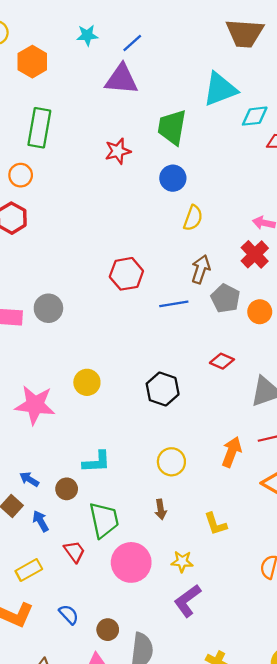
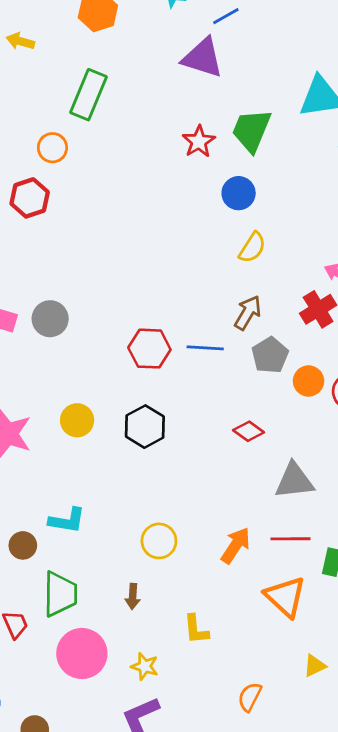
red star: (118, 151) -> (199, 142), moved, turned -30
red hexagon: (126, 274) -> (149, 349), moved
black hexagon: (163, 389) -> (145, 427), moved

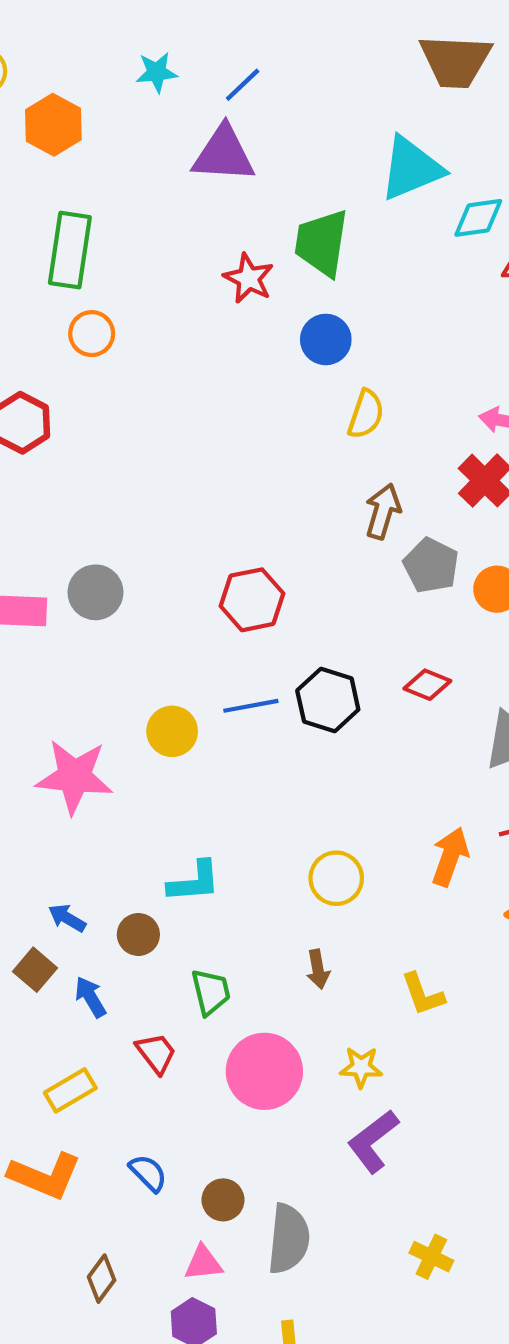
orange circle: (52, 148) -> (92, 334), moved
blue line: (205, 348) -> (251, 706), moved
black hexagon: (145, 427) -> (328, 700), moved
green trapezoid: (60, 594) -> (211, 992), size x0.7

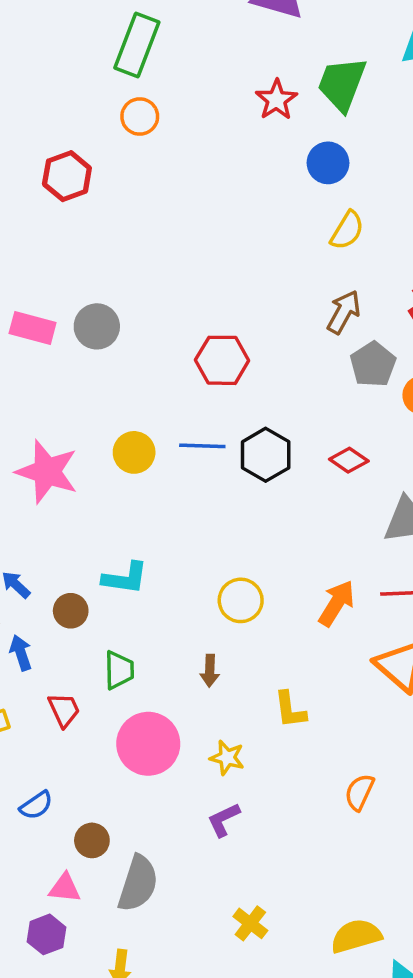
purple L-shape: (373, 1141) -> (224, 820), size x0.7
blue semicircle: (148, 1173) -> (36, 805), turned 88

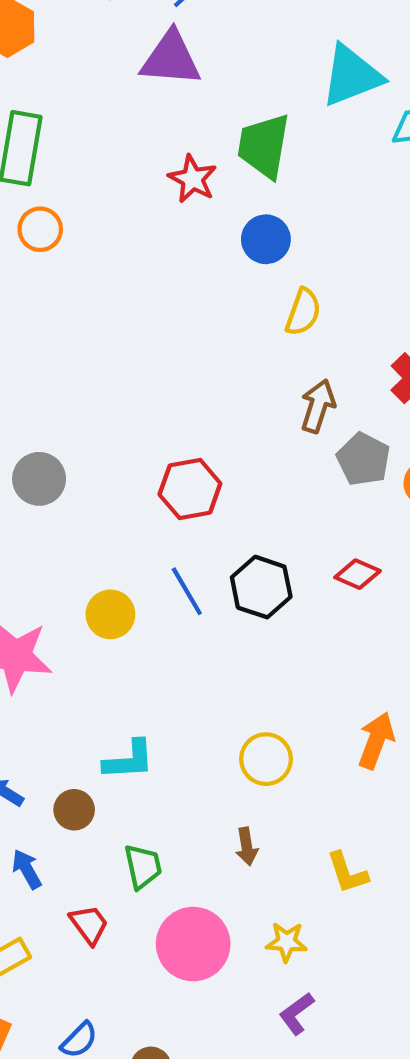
blue line: (202, 446) -> (187, 591), turned 69

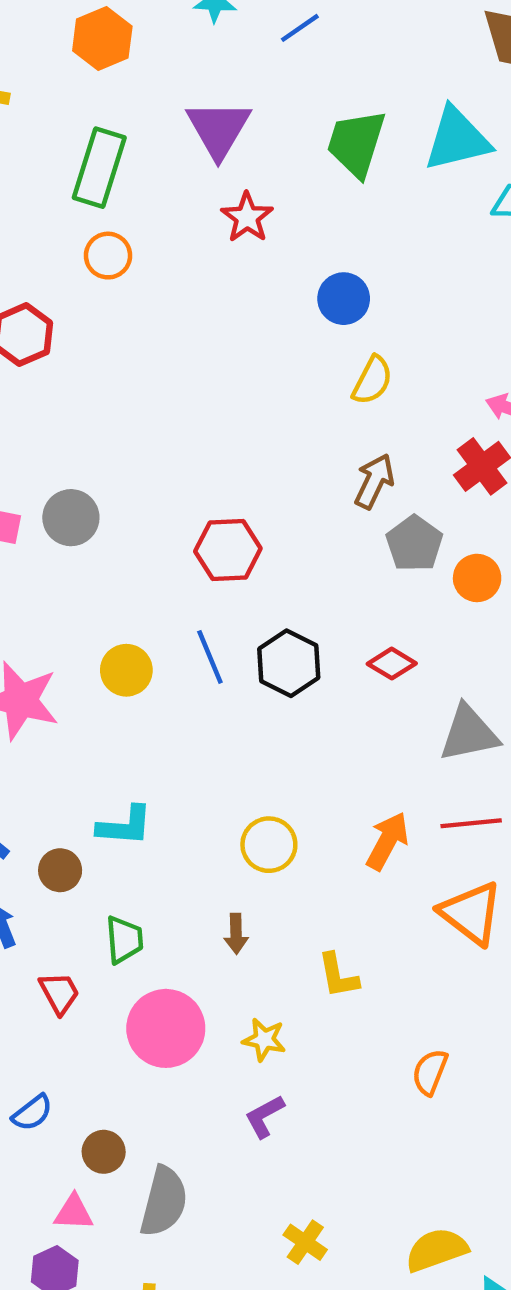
purple triangle: (171, 59) -> (218, 129), moved, turned 48
green trapezoid: (264, 146) -> (356, 143), moved
red star: (193, 179) -> (247, 217), moved

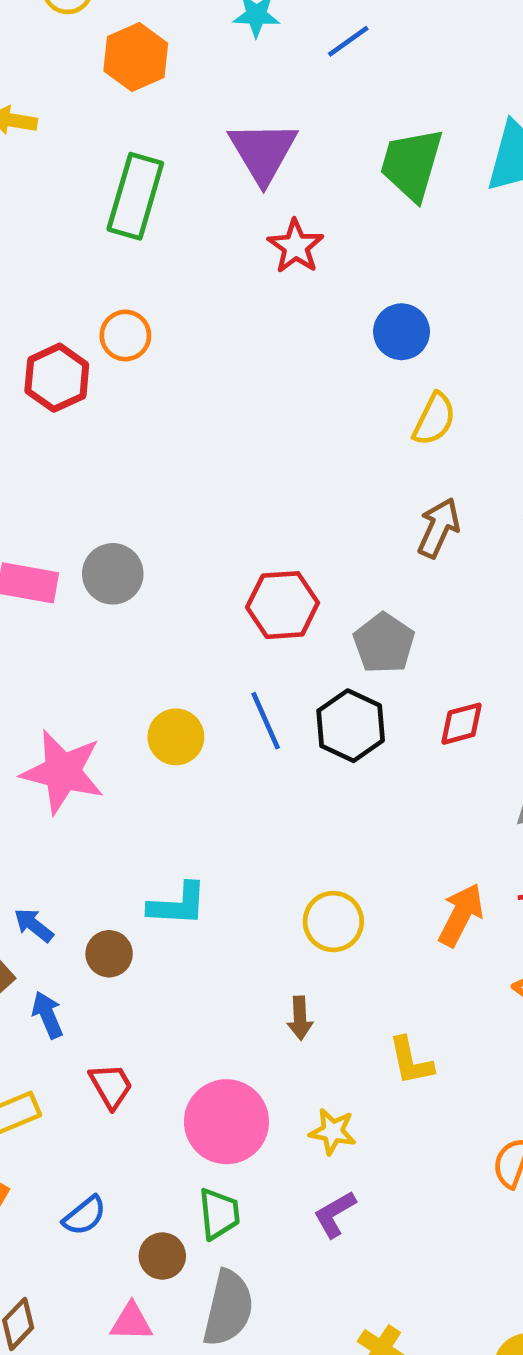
orange circle: (108, 256) -> (125, 335), moved
gray pentagon: (414, 544) -> (384, 643), moved
red diamond: (392, 664) -> (462, 724), turned -45
green trapezoid: (124, 940) -> (219, 1214), moved

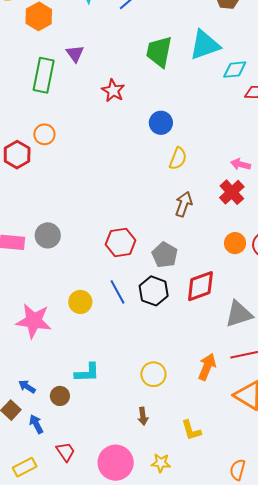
purple triangle: (263, 152) -> (75, 54), moved, size x0.6
red diamond: (462, 724) -> (200, 286), size x1.6

